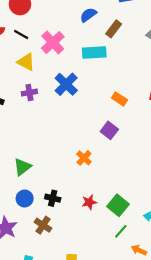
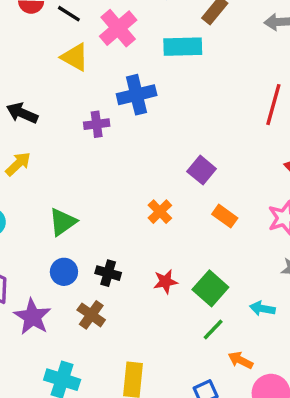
blue cross: (66, 84) -> (137, 95), turned 30
purple cross: (29, 93) -> (97, 124), moved
orange rectangle: (119, 99) -> (225, 216), moved

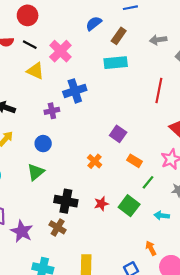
cyan rectangle: (183, 47) -> (116, 63), moved
blue circle: (64, 272) -> (43, 144), moved
black cross: (108, 273) -> (66, 201), size x1.5
green line: (213, 330) -> (148, 182), moved
orange arrow: (240, 360) -> (151, 248), turned 40

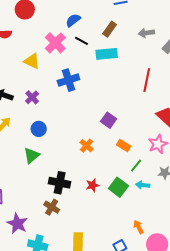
blue semicircle: (94, 23) -> (73, 20), moved
black line: (30, 45) -> (82, 41), moved
purple cross: (52, 111) -> (32, 97), moved, turned -32
cyan arrow: (162, 216) -> (143, 185), moved
purple star: (22, 231) -> (17, 224), moved

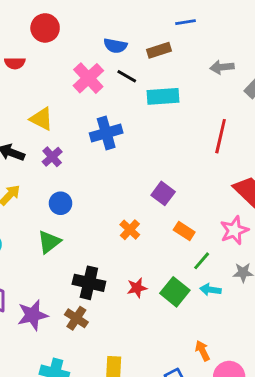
blue semicircle: (73, 20) -> (115, 46), turned -133
brown rectangle: (110, 29) -> (159, 50), moved, turned 35
yellow triangle: (32, 61) -> (41, 119), moved
purple star: (17, 224) -> (33, 315), moved, turned 30

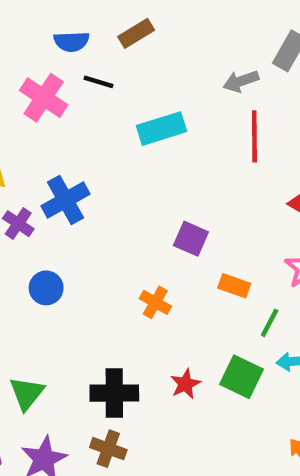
gray arrow: (222, 67) -> (241, 81), moved
cyan rectangle: (163, 96) -> (161, 129), moved
blue cross: (106, 133) -> (66, 200), moved
green triangle: (49, 242) -> (27, 393), moved

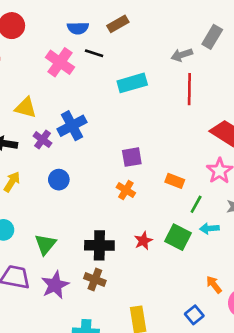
purple square: (191, 239) -> (132, 157), moved, turned -35

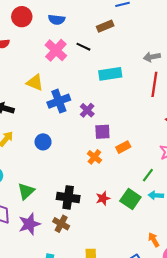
blue semicircle: (78, 28) -> (57, 20), moved
yellow triangle: (26, 108) -> (35, 83), moved
purple cross: (42, 140) -> (87, 110), moved
orange rectangle: (175, 181) -> (123, 147), moved, turned -56

